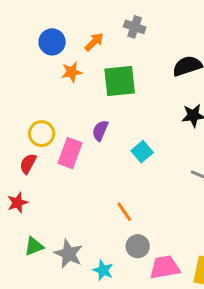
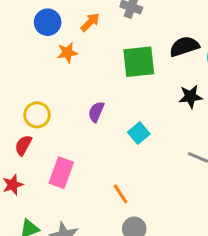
green square: (120, 81) -> (139, 62), moved
pink rectangle: (70, 153) -> (61, 173), moved

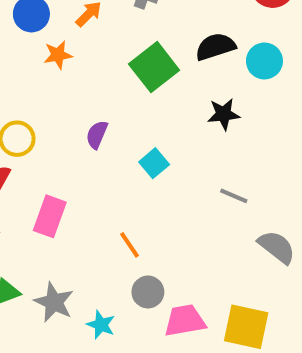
green square: (139, 62) -> (154, 67), turned -32

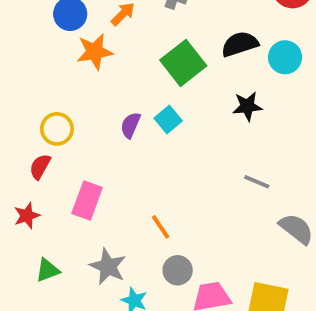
orange star: (58, 55) -> (95, 52), size x1.4
cyan square: (154, 163) -> (168, 119), moved
gray star: (54, 302) -> (108, 267), moved

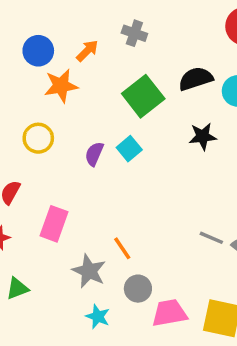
yellow circle: (57, 129) -> (38, 138), moved
gray line: (257, 182) -> (211, 238), moved
gray star: (108, 267) -> (89, 271), moved

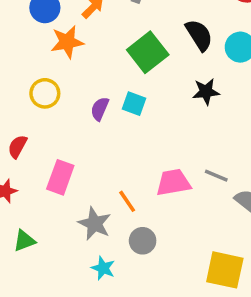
black semicircle: (196, 79) -> (199, 35), turned 76
cyan square: (129, 149) -> (134, 104), turned -30
gray line: (211, 238) -> (216, 176), moved
pink trapezoid: (169, 313) -> (173, 182), moved

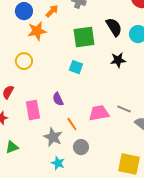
green square: (148, 52) -> (84, 37), turned 30
purple semicircle: (100, 109) -> (58, 99), moved, turned -48
pink rectangle: (60, 177) -> (33, 110), turned -30

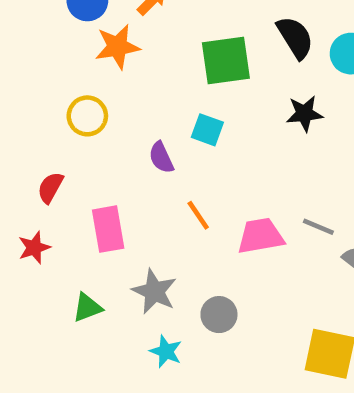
purple semicircle: (58, 99) -> (161, 157), moved
orange line: (72, 124) -> (198, 215), moved
green triangle: (12, 147) -> (87, 308), moved

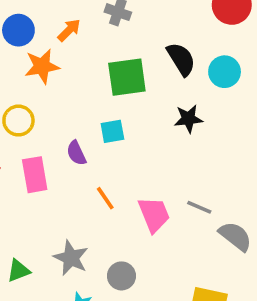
cyan square: (207, 130) -> (112, 131), turned -30
pink rectangle: (108, 229) -> (35, 175), moved
pink trapezoid: (261, 236) -> (154, 215), turned 78

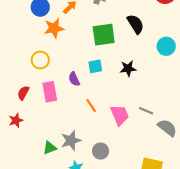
cyan circle: (225, 72) -> (166, 46), moved
black star: (188, 119) -> (128, 68), moved
gray star: (71, 258) -> (71, 140), turned 30
green triangle: (18, 271) -> (50, 148), moved

